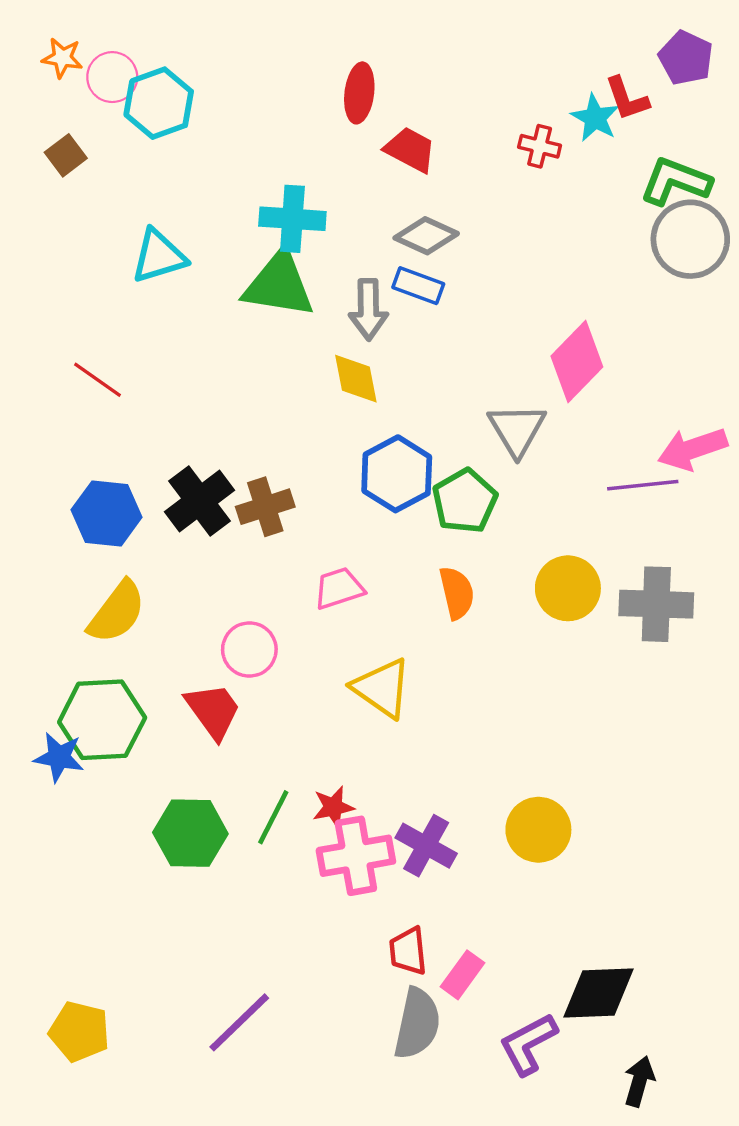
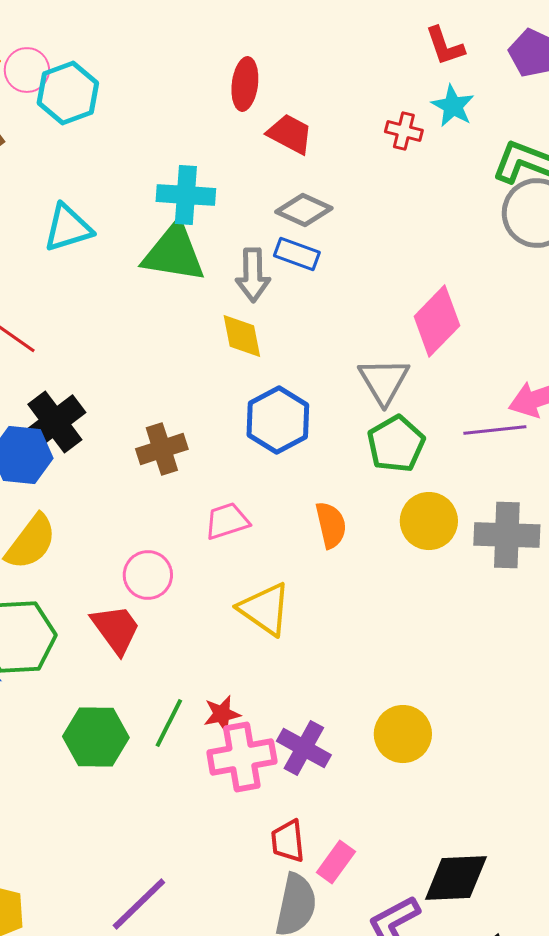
red L-shape: (627, 99) -> (445, 46), moved
black cross: (199, 501) -> (55, 422), moved
green pentagon: (465, 501) -> (396, 444), moved

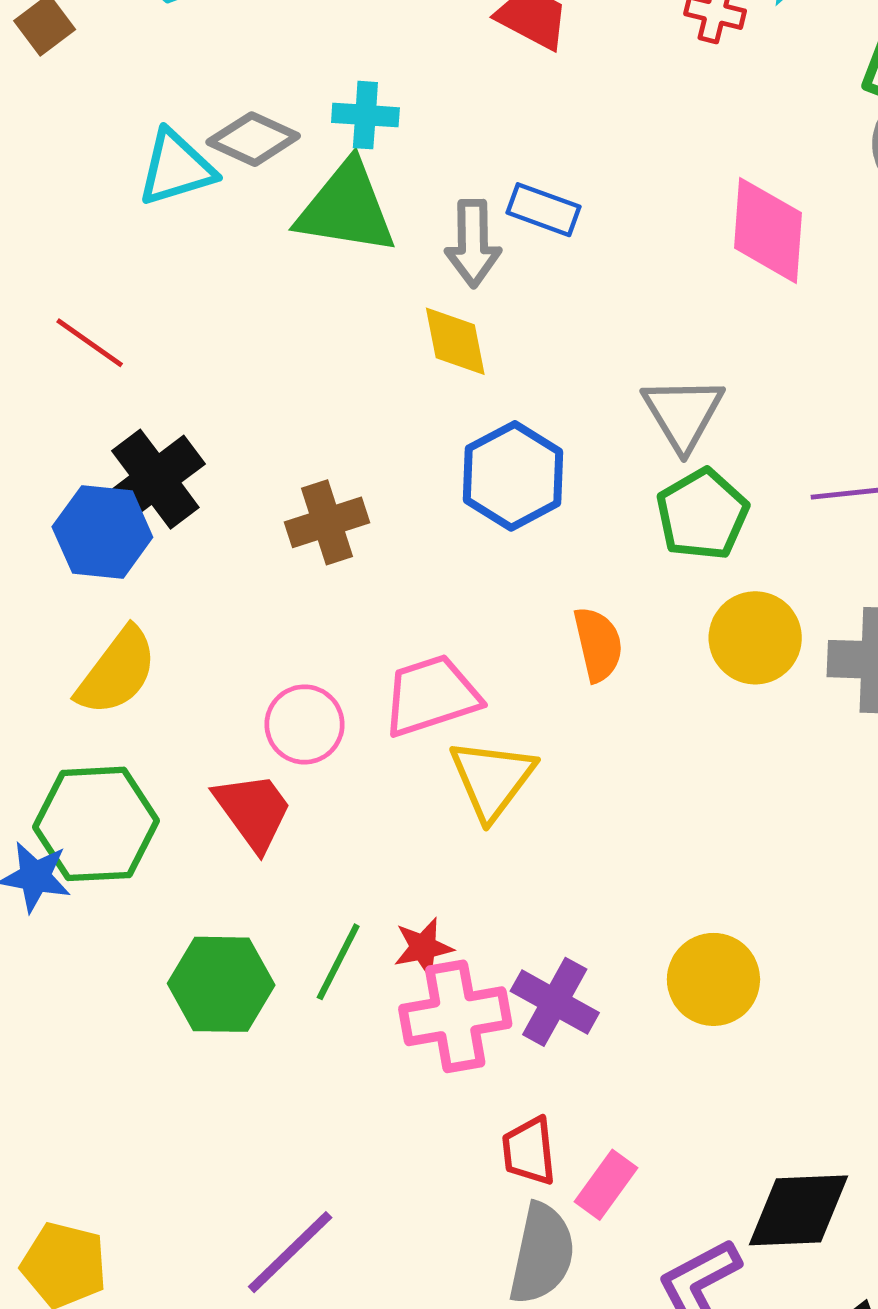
cyan cross: (186, 195) -> (365, 115), size x0.7
gray diamond: (304, 210) -> (253, 139), moved
pink diamond: (437, 321) -> (768, 230), moved, turned -40
pink trapezoid: (227, 521) -> (431, 696), moved, size x1.4
yellow triangle: (265, 609) -> (492, 779), turned 32

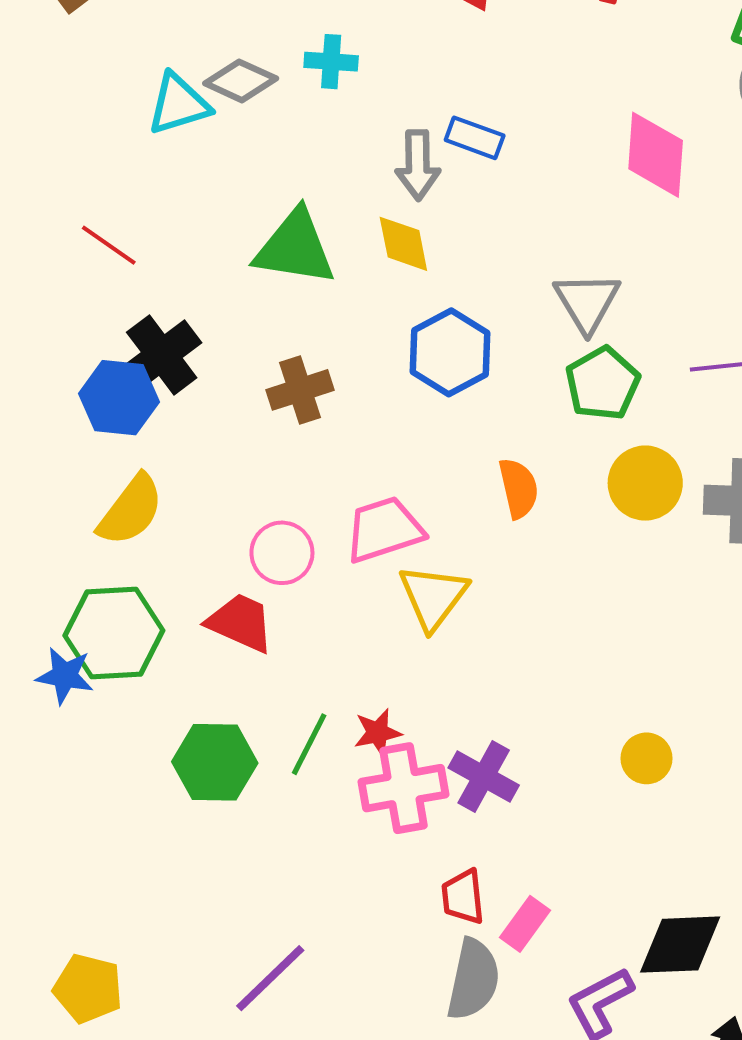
green triangle: (346, 208) -> (295, 248), moved
red trapezoid: (253, 811) -> (241, 623), turned -30
yellow circle: (713, 979) -> (647, 758), moved, size x0.7

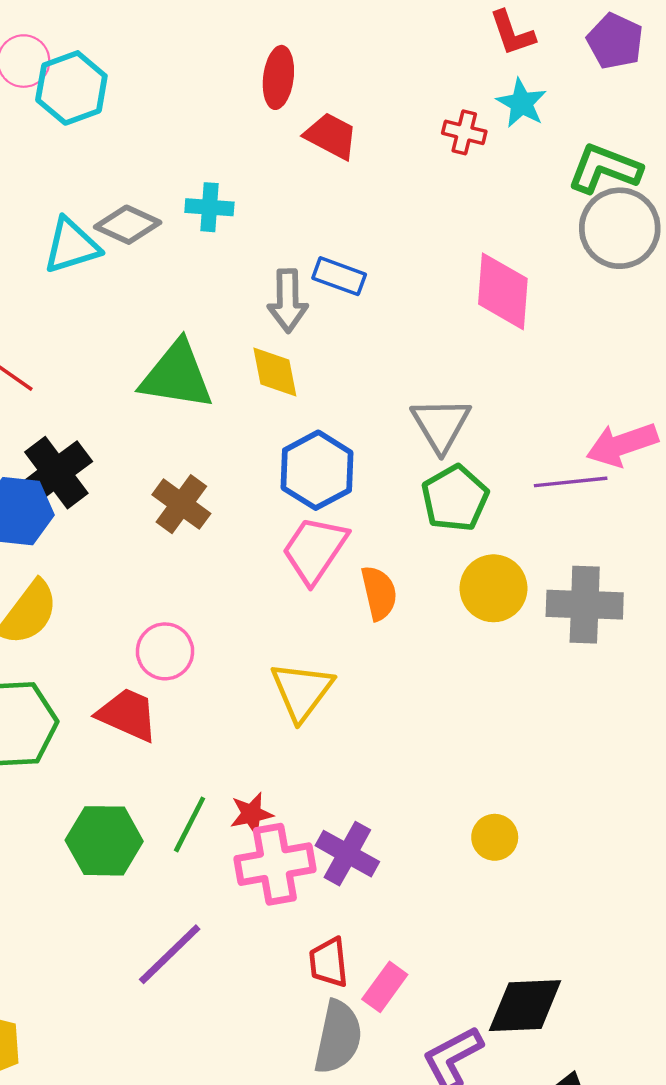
brown cross: (300, 390) -> (181, 504), turned -36
pink trapezoid: (384, 530) -> (315, 550), moved, turned -38
purple line: (270, 978) -> (170, 954), moved

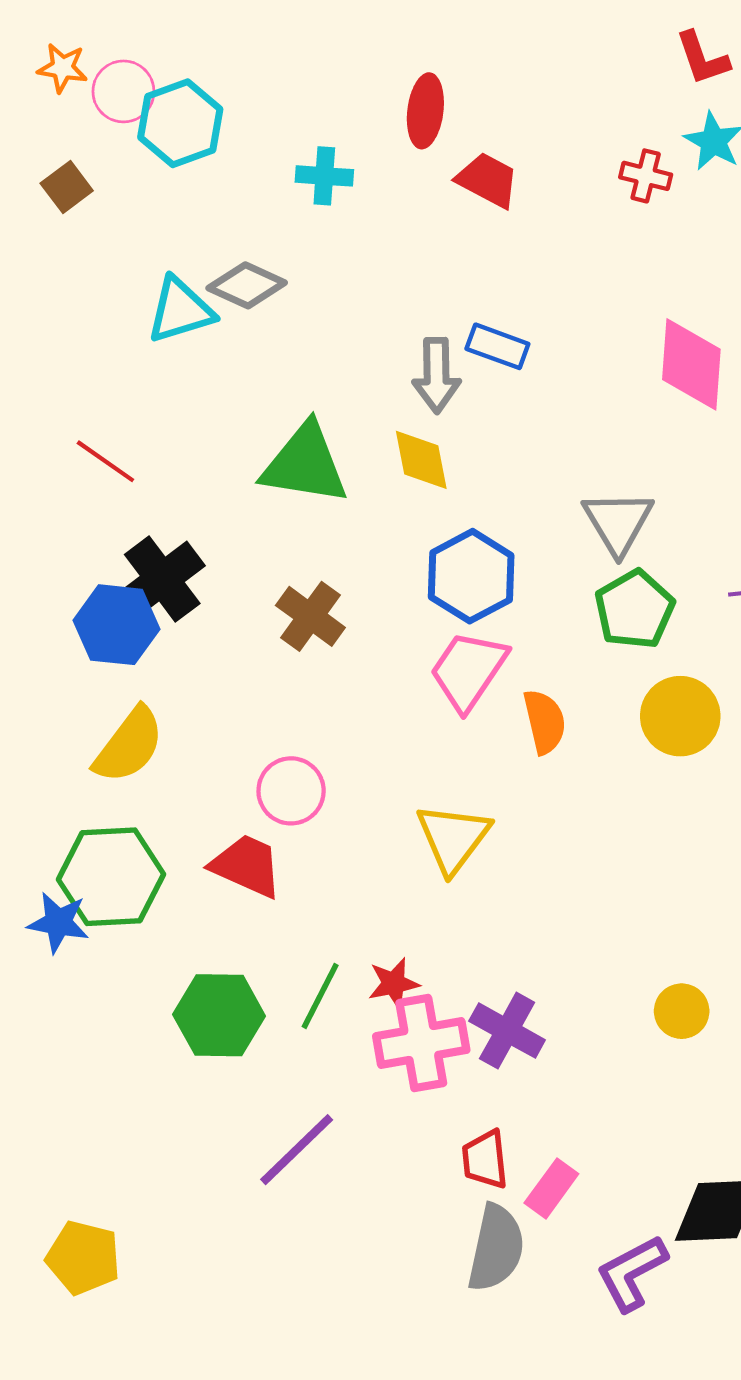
cyan cross: (209, 207) -> (324, 176), moved

